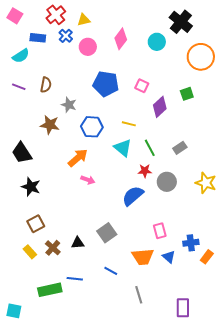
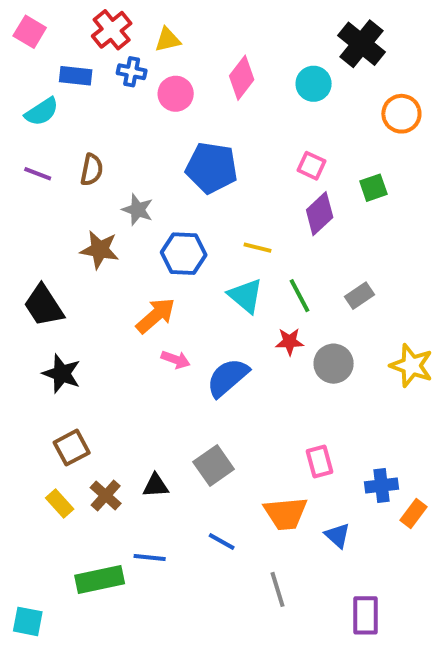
blue cross: (66, 36) -> (132, 72), turned -32
orange circle: (201, 57) -> (401, 114), size x0.7
pink square: (142, 86) -> (312, 166), moved
blue semicircle: (133, 196) -> (228, 378), moved
blue triangle: (169, 257) -> (338, 535), moved

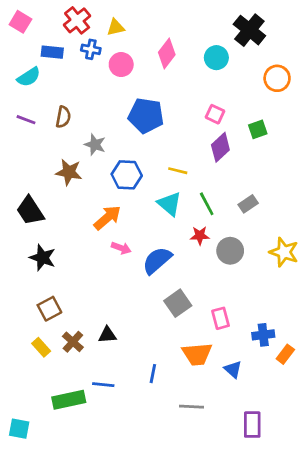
gray square: (214, 466) -> (178, 303), moved
blue line: (222, 541) -> (153, 374), turned 72
gray line: (278, 589) -> (192, 407), turned -70

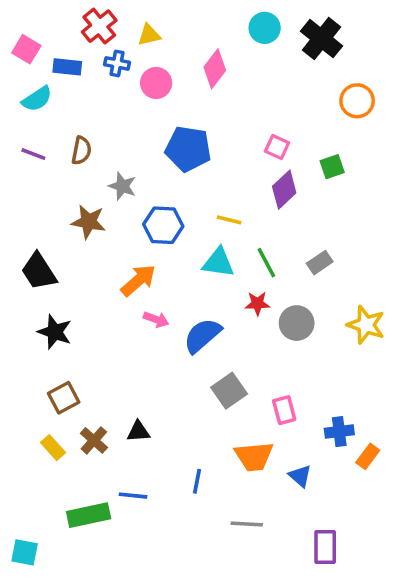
pink square: (20, 22) -> (26, 49), moved
cyan circle: (216, 58) -> (265, 28), moved
cyan triangle: (169, 204) -> (218, 263), turned -32

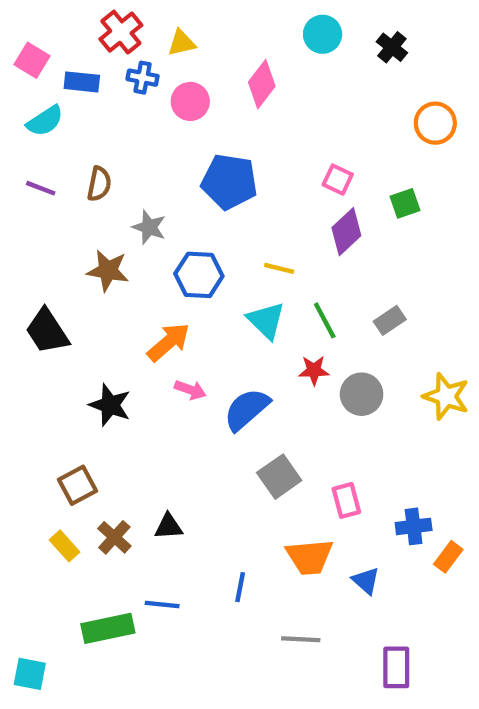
black cross: (321, 39) -> (392, 47), size x0.6
cyan triangle: (218, 263) -> (266, 320), turned 36
black star: (55, 332) -> (110, 405), moved

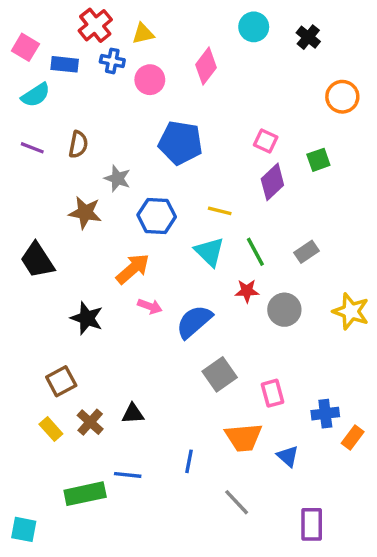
gray line: (301, 639) -> (237, 502), turned 44

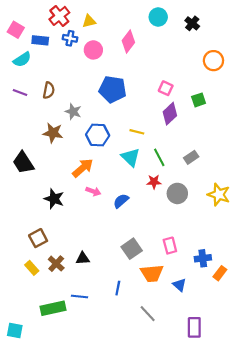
blue semicircle: (194, 322) -> (121, 201), size x0.7
gray square: (220, 374) -> (132, 249), moved

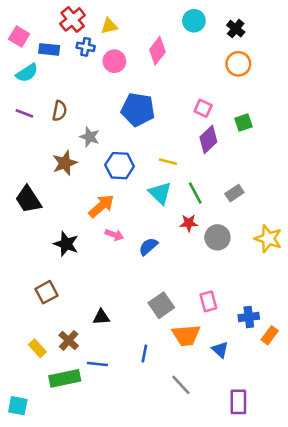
orange circle: (213, 61) -> (238, 64), moved
brown star: (53, 133) -> (65, 163), turned -30
brown cross: (56, 264) -> (69, 340), moved
yellow rectangle: (32, 268) -> (37, 348), moved

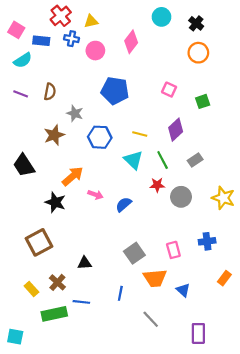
purple diamond: (208, 140) -> (176, 130), moved
orange arrow: (101, 206) -> (73, 176), moved
brown square: (47, 292) -> (39, 242), size x1.4
blue cross: (249, 317) -> (207, 241), moved

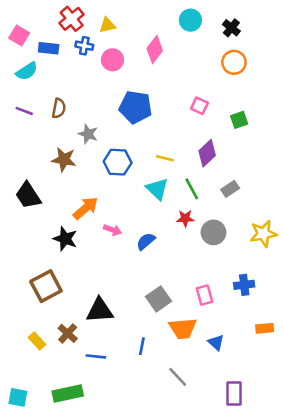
brown star: (54, 135) -> (64, 160), turned 30
yellow star: (223, 198) -> (263, 234), turned -30
black triangle: (85, 263) -> (100, 310), size x1.6
orange rectangle: (224, 278) -> (265, 328), turned 48
green rectangle: (54, 314) -> (68, 394), moved

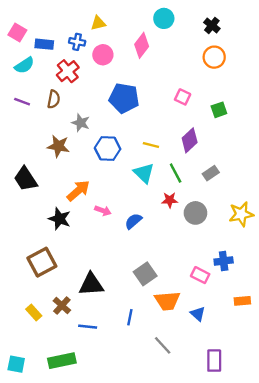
red cross: (72, 19) -> (68, 71), moved
cyan circle: (190, 20) -> (164, 18), moved
pink rectangle: (205, 295) -> (200, 275), moved, turned -48

